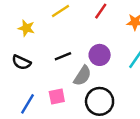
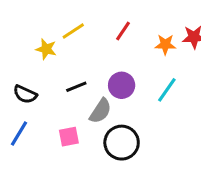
yellow star: (26, 28) -> (46, 49), moved
blue line: (28, 104) -> (19, 134), moved

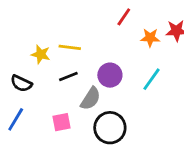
yellow line: (73, 31) -> (70, 47), moved, turned 40
red line: (123, 31) -> (124, 17), moved
yellow star: (46, 49) -> (41, 54), moved

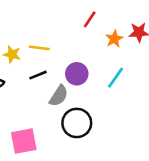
orange star: (150, 38) -> (114, 39), turned -30
pink square: (61, 122) -> (24, 141), moved, size x1.5

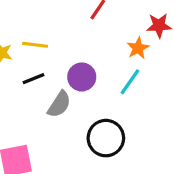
orange star: (114, 39) -> (138, 48), moved
black circle: (77, 123) -> (106, 138), moved

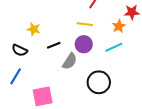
yellow line: (35, 45) -> (85, 24), moved
cyan line: (130, 82) -> (114, 47), turned 30

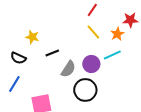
yellow line: (85, 24) -> (93, 32), moved, turned 42
purple circle: (84, 44) -> (91, 64), moved
black circle: (99, 82) -> (85, 90), moved

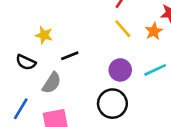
cyan line: (112, 55) -> (155, 70), moved
gray semicircle: (68, 69) -> (52, 83), moved
blue line: (14, 84) -> (21, 109), moved

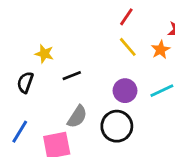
black semicircle: (26, 62) -> (25, 82), turned 84
gray semicircle: (52, 83) -> (77, 117), moved

